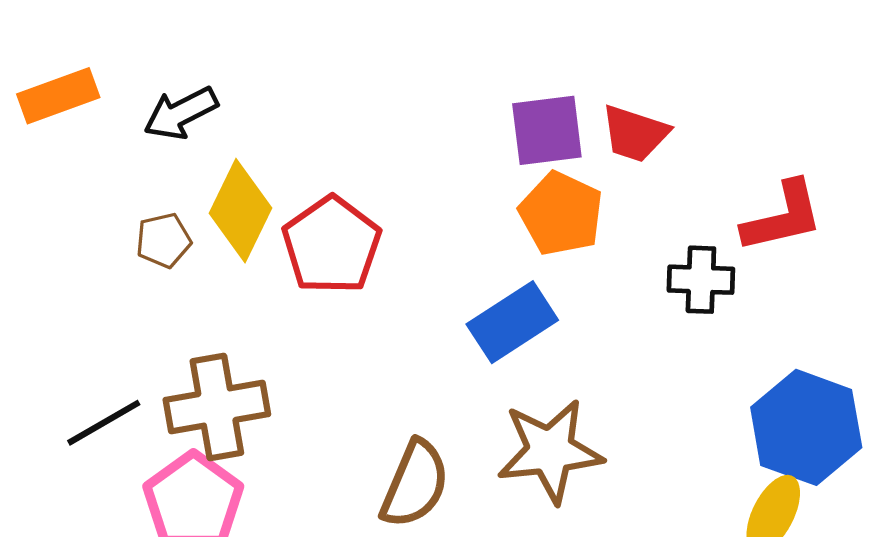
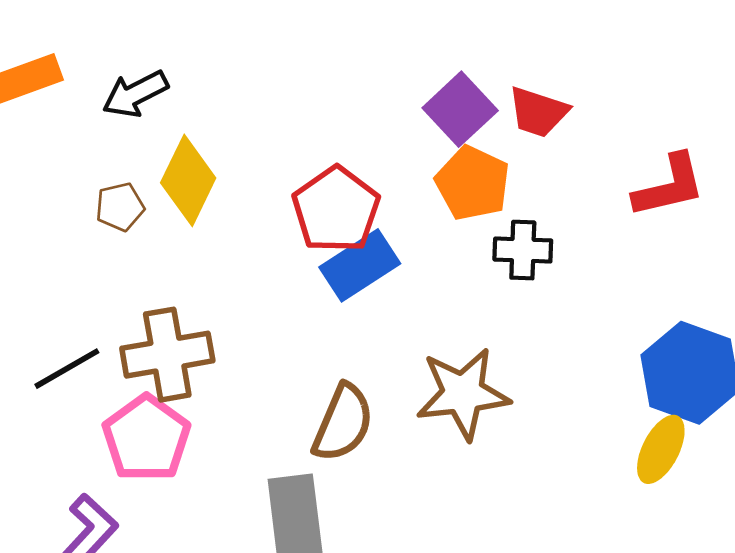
purple square: (547, 130) -> (460, 109), turned -36
red pentagon: (332, 245) -> (336, 210), moved
black cross: (701, 280) -> (523, 250), moved
blue rectangle: (512, 322) -> (360, 265), moved

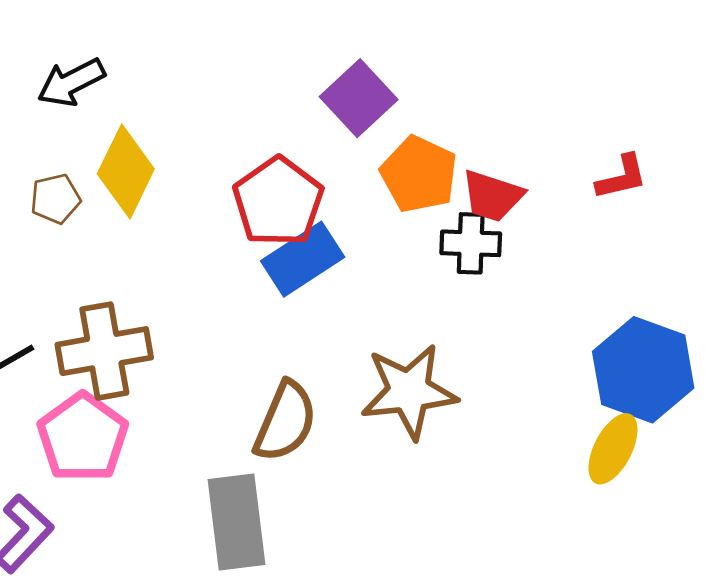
purple square: (460, 109) -> (359, 98), moved
red trapezoid: (538, 112) -> (492, 196), moved
red L-shape: (669, 186) -> (622, 177), size x0.7

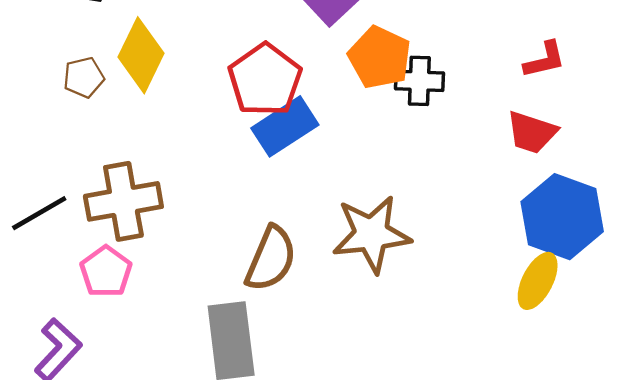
red trapezoid: (492, 196) -> (532, 132), moved
black cross: (471, 243) -> (419, 81), moved
pink pentagon: (83, 437) -> (106, 272), size x0.7

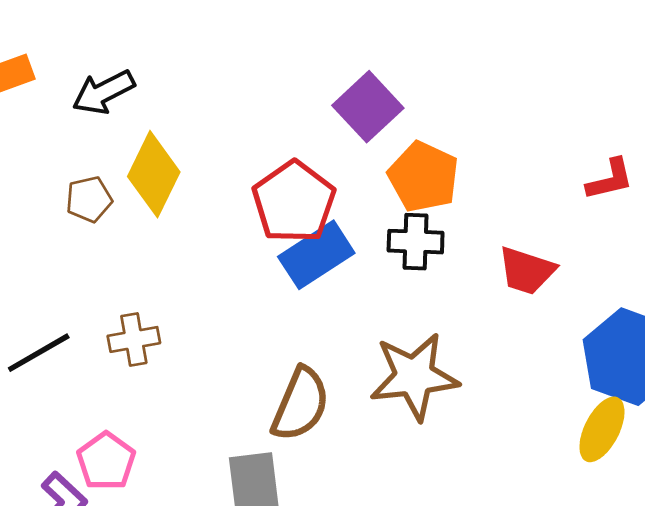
black cross: (419, 81) -> (416, 242), moved
red trapezoid: (532, 132) -> (527, 271), moved
brown cross: (123, 201) -> (134, 339), size x0.6
pink pentagon: (106, 272) -> (106, 461), moved

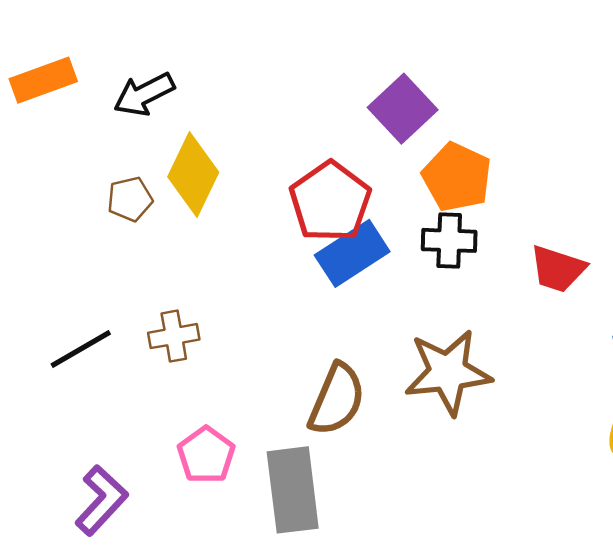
pink pentagon: (106, 461) -> (206, 455), moved

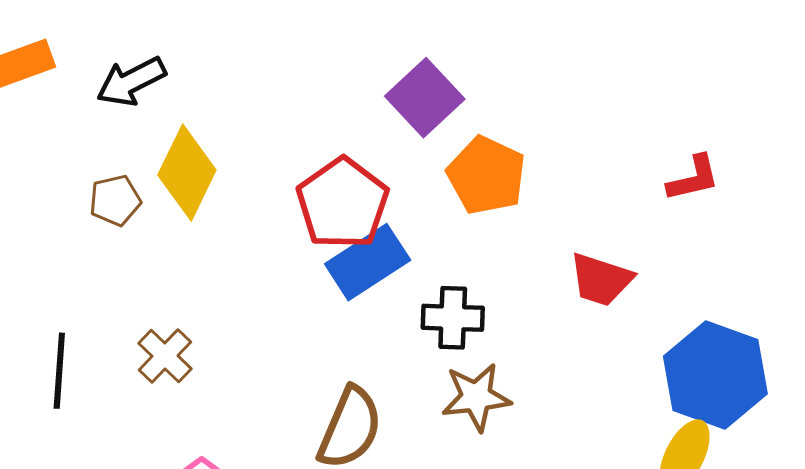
black cross: (449, 240) -> (453, 318), moved
brown cross: (174, 336) -> (165, 356), turned -36
black line: (81, 349) -> (59, 371), turned -56
brown star: (448, 372) -> (476, 397), size x0.7

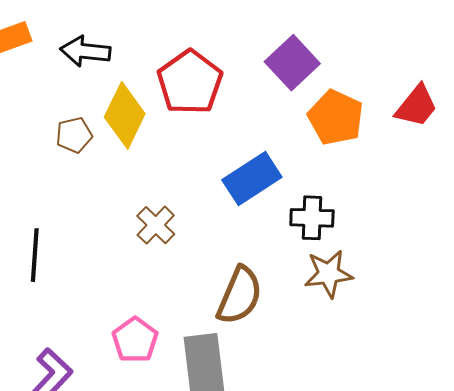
black arrow: (131, 81) -> (85, 51), turned 33
red pentagon: (343, 203) -> (190, 82), moved
red trapezoid: (601, 280) -> (416, 106), moved, turned -69
brown cross: (165, 356) -> (156, 225), moved

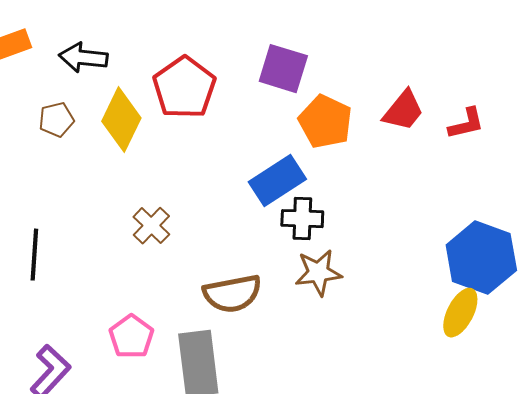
purple square: (292, 63) -> (283, 69), turned -30
brown pentagon: (74, 135) -> (56, 120), moved
blue rectangle: (252, 179) -> (277, 181), moved
brown semicircle: (240, 295) -> (232, 294), turned 56

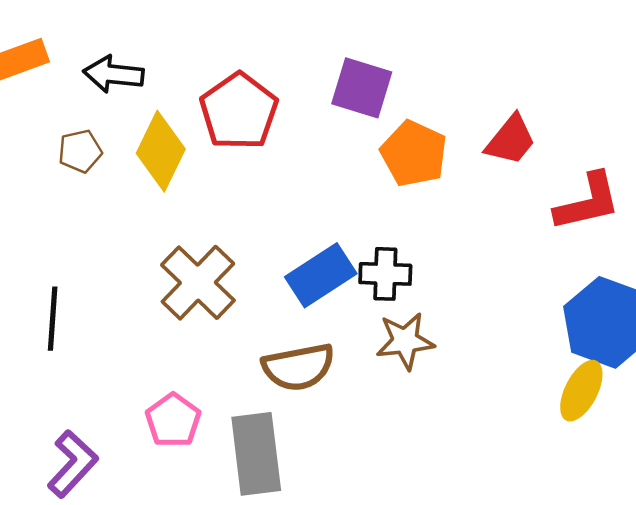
red L-shape: (466, 124) -> (588, 202), moved, size x1.5
blue rectangle: (277, 181) -> (321, 275), moved
brown cross: (151, 226) -> (198, 283), size x1.6

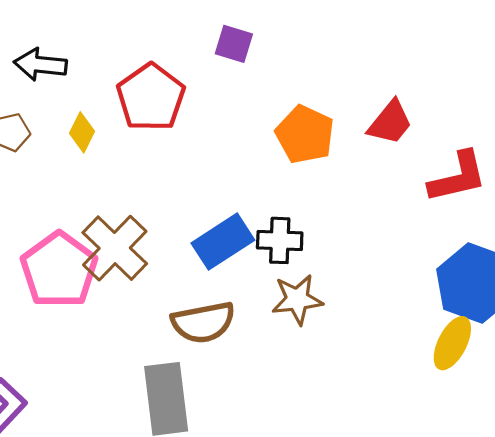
purple square: (362, 88) -> (234, 44), moved, size x0.7
yellow diamond: (161, 151) -> (82, 132), size x0.6
pink pentagon: (173, 420) -> (59, 270), moved, size x1.6

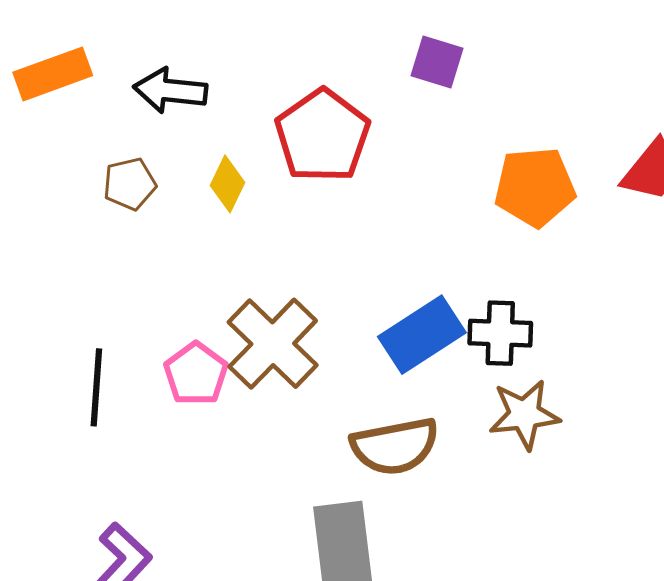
orange pentagon: (305, 134) -> (535, 187), turned -30
pink pentagon: (59, 270) -> (196, 374), size x0.6

